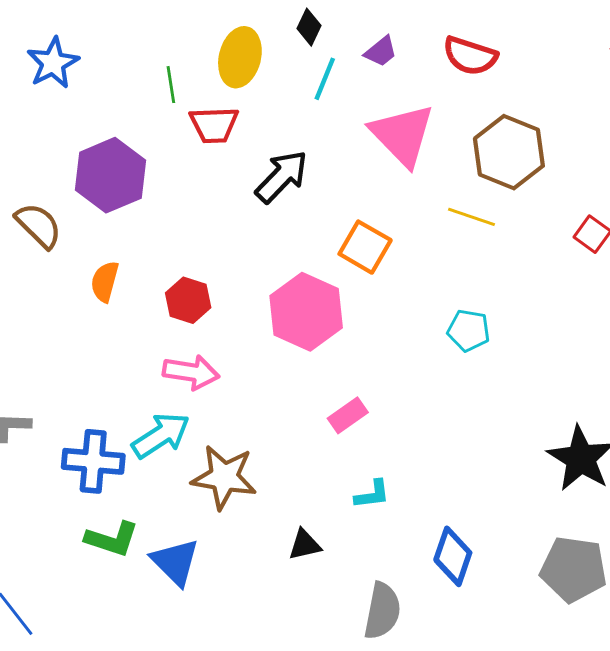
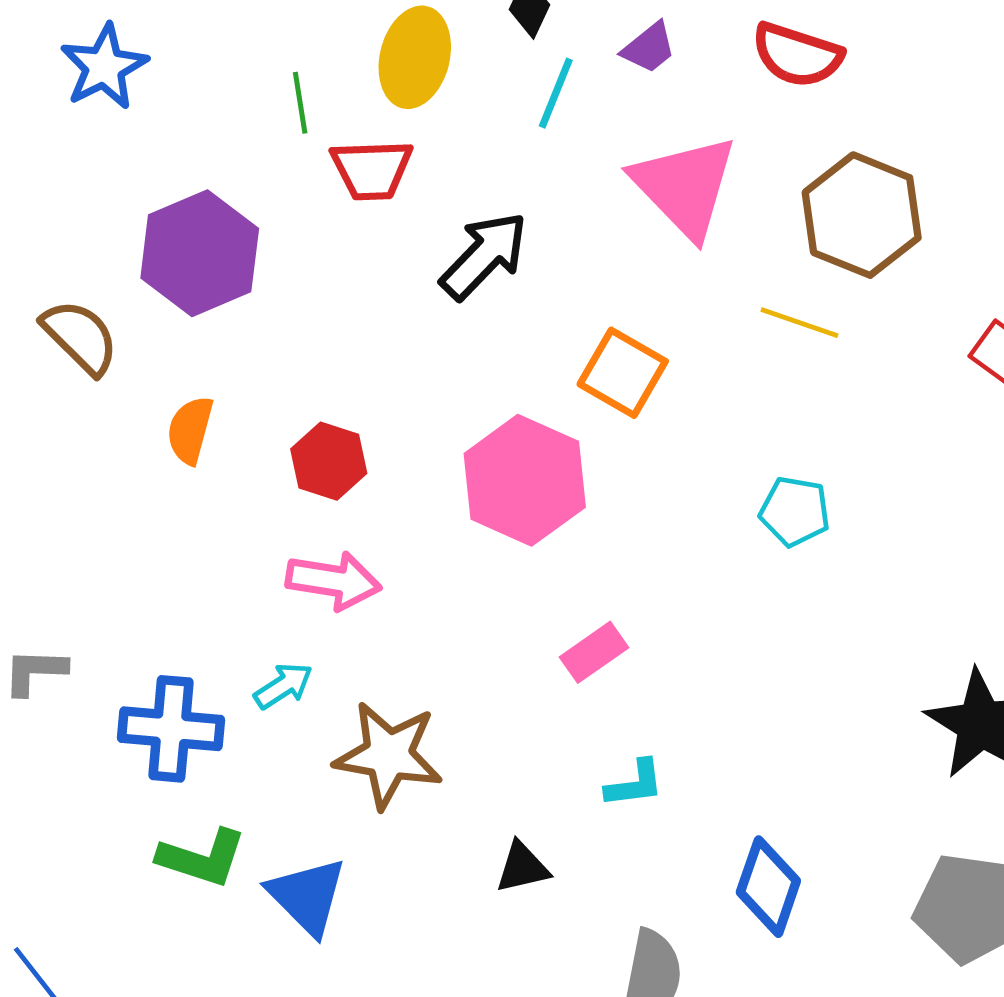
cyan arrow: (161, 435) -> (283, 686), size x0.6

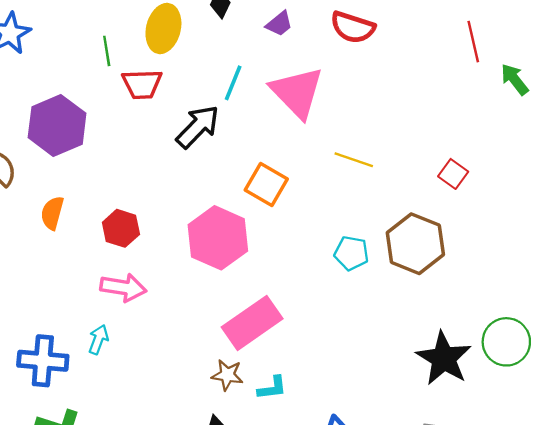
cyan line: (556, 93) -> (233, 83), moved
brown hexagon: (862, 215) -> (415, 244), moved
pink rectangle: (594, 652) -> (252, 323), size x1.8
cyan arrow: (283, 686) -> (98, 339), turned -36
brown star: (388, 755) -> (227, 375), moved, size x0.6

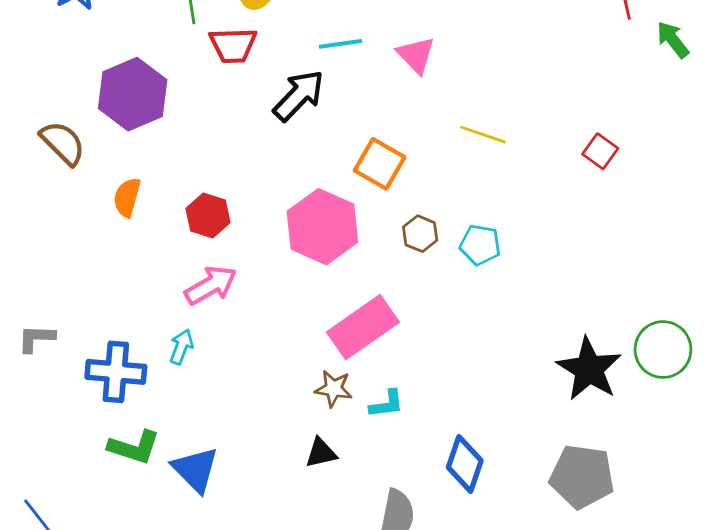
cyan line: (233, 83) -> (341, 44), turned 60
pink triangle: (297, 92) -> (416, 55), size x0.6
brown hexagon: (415, 244) -> (420, 234), moved, size x0.5
pink arrow: (123, 287) -> (211, 285), turned -39

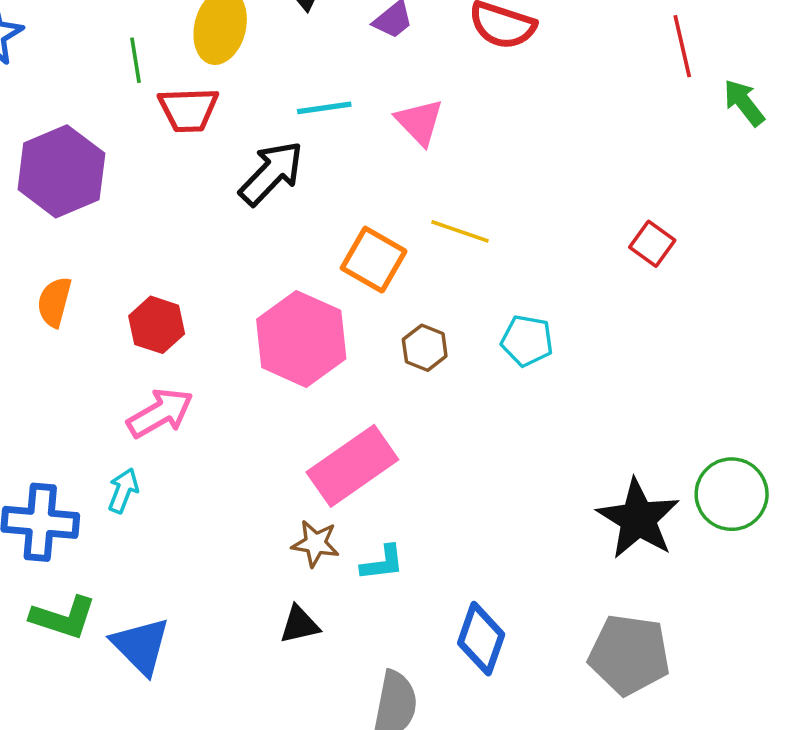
yellow line: (483, 135) -> (460, 231), moved
cyan pentagon: (480, 245) -> (527, 341), moved

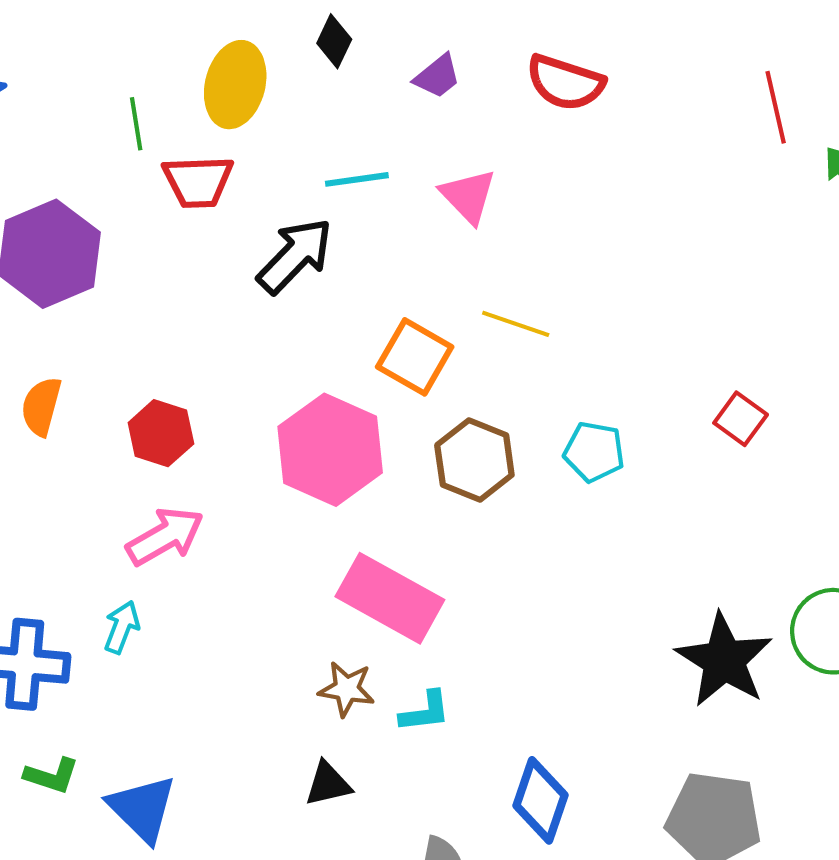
red square: (652, 244) -> (741, 419), moved
brown hexagon: (425, 348) -> (474, 460), size x1.5
pink rectangle: (352, 466) -> (390, 598), turned 64
green L-shape: (63, 618) -> (52, 776), size x0.7

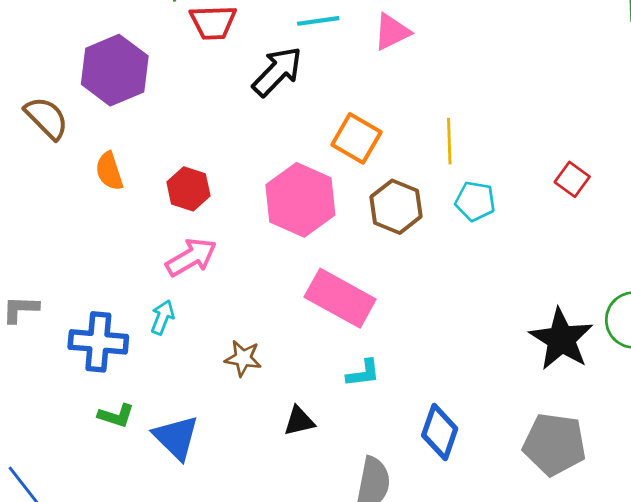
pink triangle: (468, 196) -> (392, 32), turned 48
yellow line: (516, 324) -> (449, 141), moved, turned 69
orange semicircle: (41, 406) -> (109, 171), turned -33
brown star: (347, 689) -> (243, 358), moved

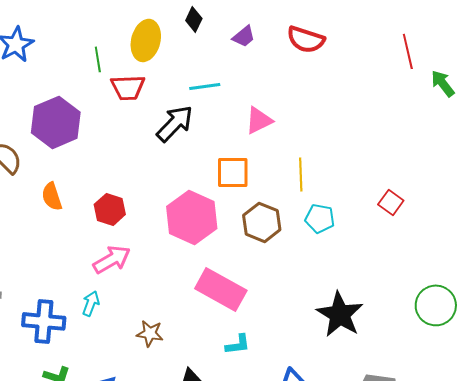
pink triangle: (392, 32) -> (259, 120), moved
orange square: (356, 138) -> (233, 172), turned -30
black star: (561, 339) -> (340, 314), moved

